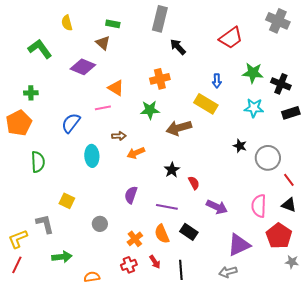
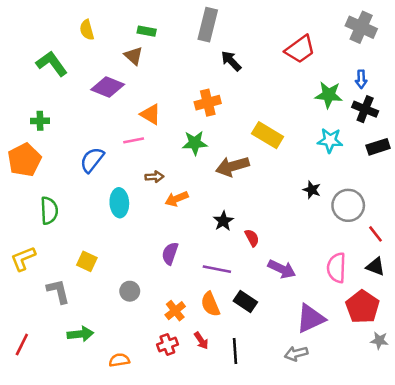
blue arrow: (217, 81) -> (361, 79), moved
yellow L-shape: (18, 239) -> (23, 259), moved

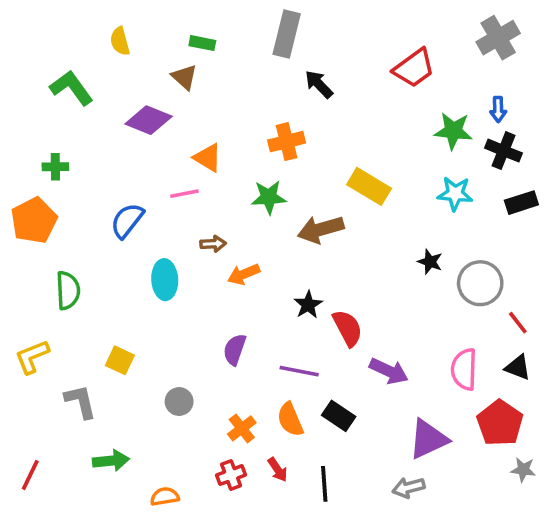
gray cross: (361, 27) -> (498, 38), turned 36
red semicircle: (252, 238) -> (348, 328), size x1.5

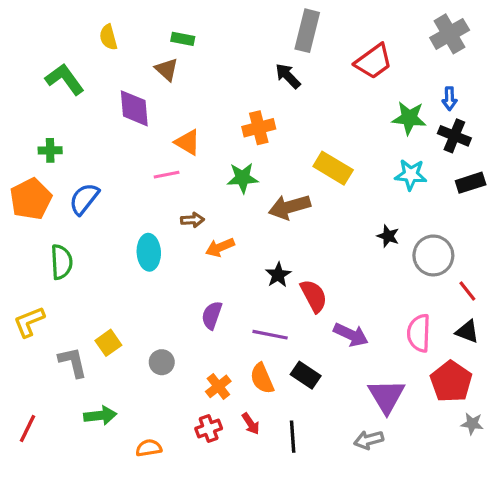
gray rectangle: (287, 34) -> (307, 31), moved
purple diamond: (149, 120) -> (134, 108), turned 63
blue semicircle: (127, 220) -> (84, 199), moved
yellow square: (120, 360) -> (108, 343), moved, turned 30
purple triangle: (428, 439) -> (386, 396), turned -36

